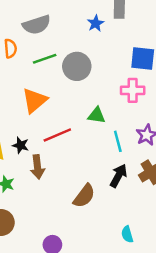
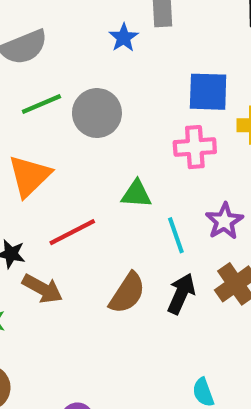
brown arrow: (37, 167) -> (42, 289), turned -50
brown semicircle: (84, 196) -> (127, 293), moved

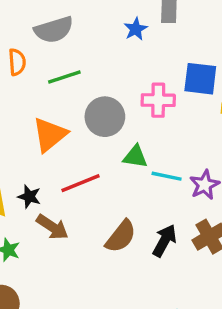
gray circle: (97, 113) -> (105, 117), moved
pink cross: (195, 147) -> (158, 100), moved
cyan line: (176, 235) -> (167, 176), moved, turned -64

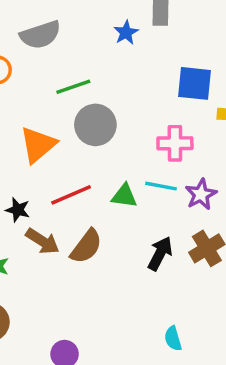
green line: (64, 77) -> (73, 87), moved
pink cross: (158, 100) -> (175, 143), moved
green triangle: (135, 157) -> (124, 196), moved
brown semicircle: (121, 236) -> (86, 246), moved

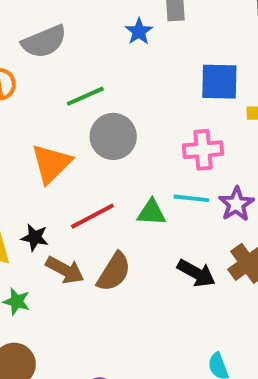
black arrow: (160, 253) -> (196, 273), turned 96

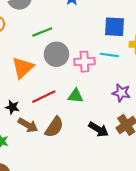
pink cross: (203, 150) -> (84, 62), moved
cyan line: (191, 198) -> (109, 55), moved
purple star: (236, 204) -> (121, 93), turned -30

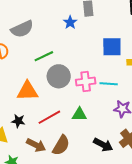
cyan line: (109, 55) -> (109, 84), moved
orange triangle: (23, 68) -> (28, 91), turned 45
black star: (12, 107) -> (18, 121), moved

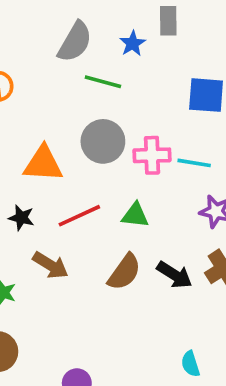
gray semicircle: (22, 29) -> (75, 42), moved, turned -40
green line: (44, 56) -> (103, 82), moved, turned 36
brown semicircle: (61, 145) -> (124, 272), moved

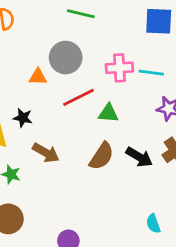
gray circle: (103, 141) -> (66, 58), moved
orange triangle: (43, 164) -> (38, 77), size x0.6
red line: (79, 216) -> (79, 97), moved

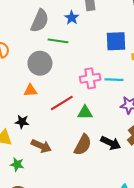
gray circle: (66, 58) -> (40, 63), moved

